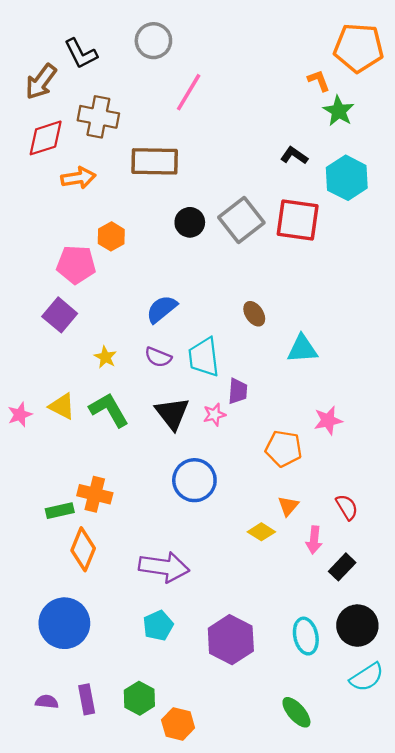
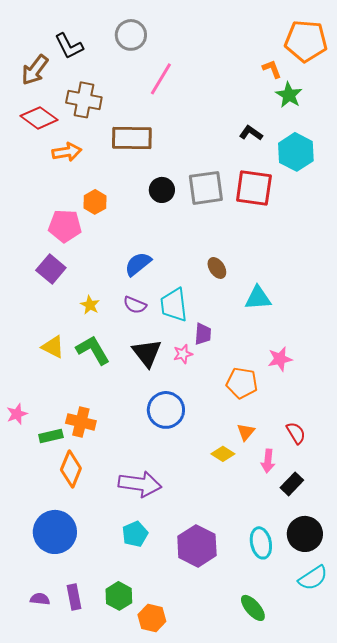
red diamond: (46, 138) -> (39, 118), turned 54
gray square: (241, 220) -> (206, 188), turned 30
pink star: (20, 415) -> (17, 414), moved

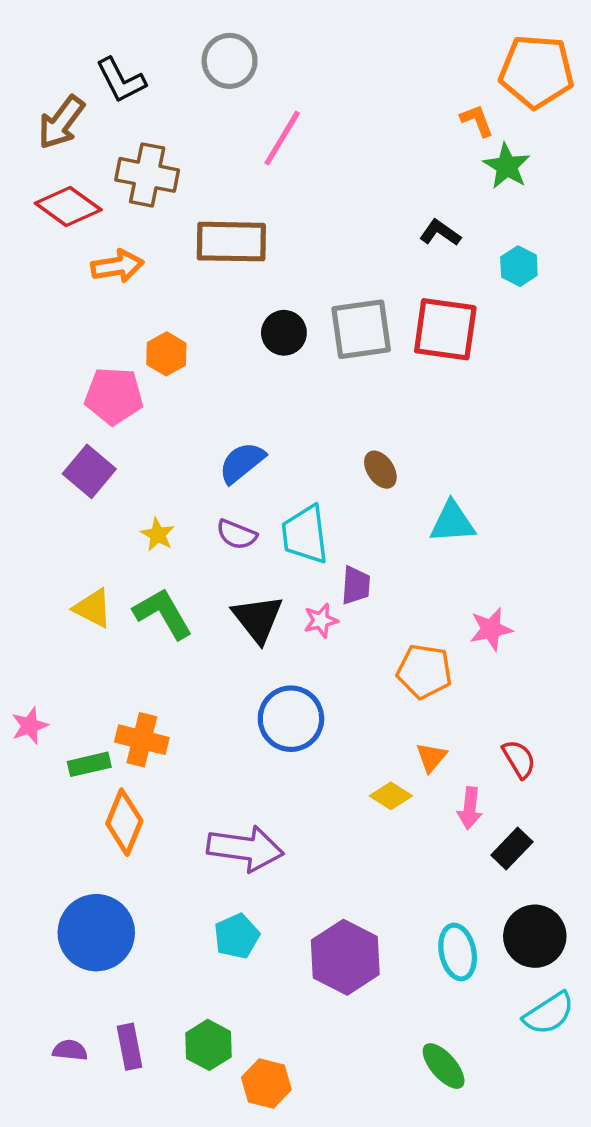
cyan hexagon: (296, 152) -> (519, 266), size x0.6

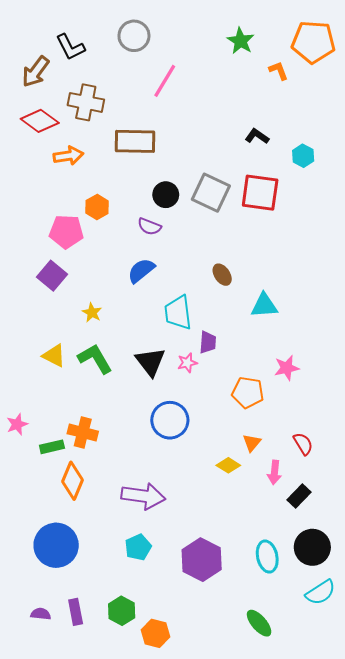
green star: (507, 166) -> (241, 41), moved
gray square: (361, 329) -> (211, 193), turned 33
purple semicircle: (237, 535) -> (149, 226), moved

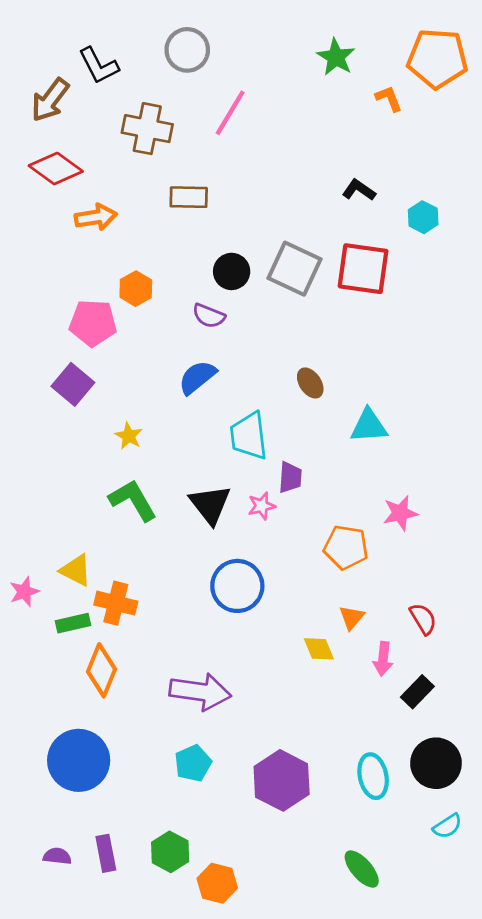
brown cross: (86, 102) -> (147, 129), moved
brown rectangle: (135, 141) -> (189, 197), size x0.7
yellow triangle: (54, 356) -> (76, 570), moved
yellow diamond: (228, 465) -> (319, 649), turned 35
cyan semicircle: (321, 592) -> (447, 826), size x0.7

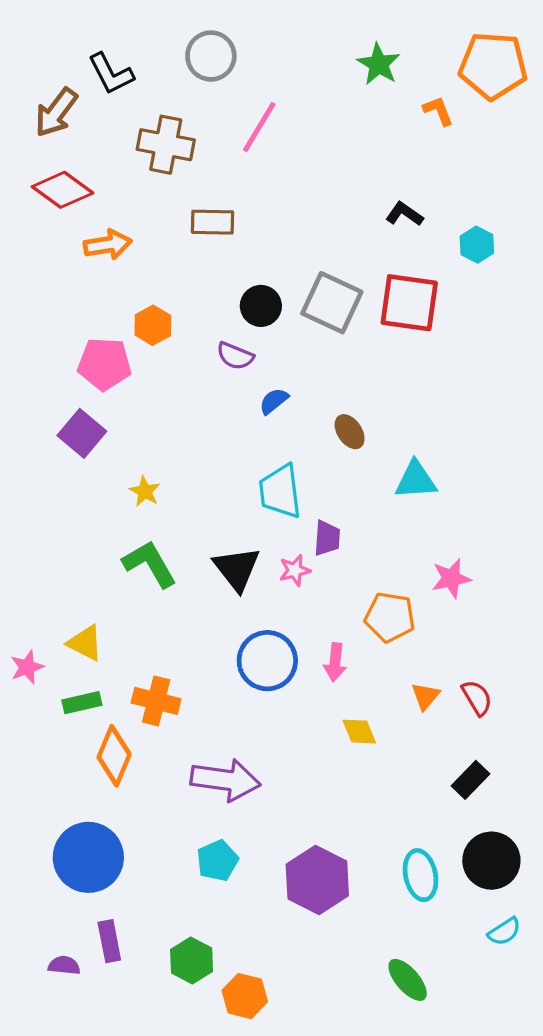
blue semicircle: (197, 377) -> (274, 401), moved, size x0.7
orange cross: (116, 603) -> (156, 701), moved
orange triangle: (352, 617) -> (425, 696), moved
pink arrow: (383, 659) -> (335, 662), moved
purple rectangle: (106, 853) -> (109, 941), moved

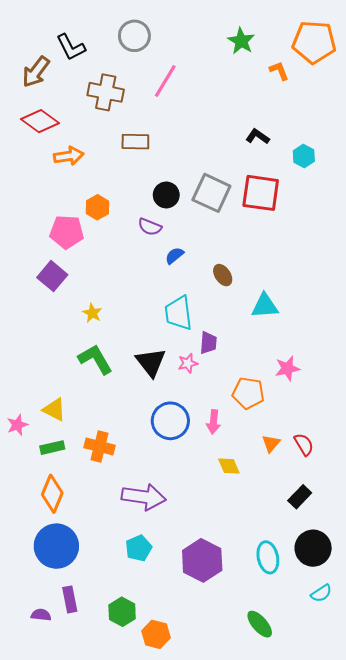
orange diamond: (114, 756) -> (52, 494), moved

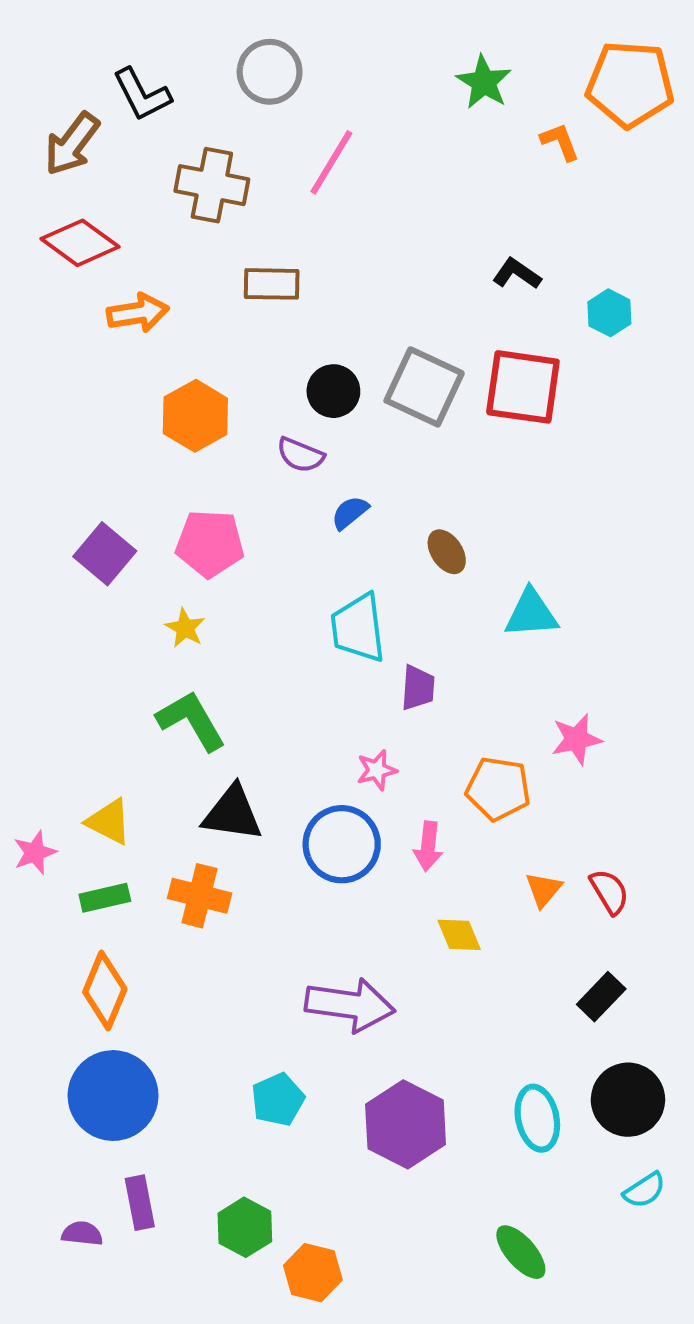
orange hexagon: (97, 207) -> (195, 416), size x1.4
pink pentagon: (67, 232) -> (210, 543), moved
black triangle: (151, 362) -> (232, 813), moved, turned -44
pink star: (188, 363) -> (377, 770), moved
purple arrow: (144, 497) -> (350, 1005), moved

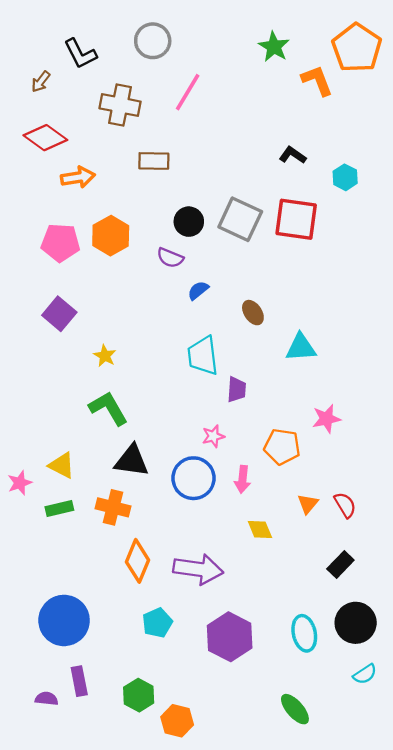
orange pentagon: (630, 84) -> (357, 48), turned 30
orange L-shape: (560, 142) -> (317, 80), size x1.4
brown arrow: (72, 144) -> (41, 82), size x0.6
pink pentagon: (210, 543) -> (61, 243), moved
orange diamond: (105, 990) -> (137, 561), moved

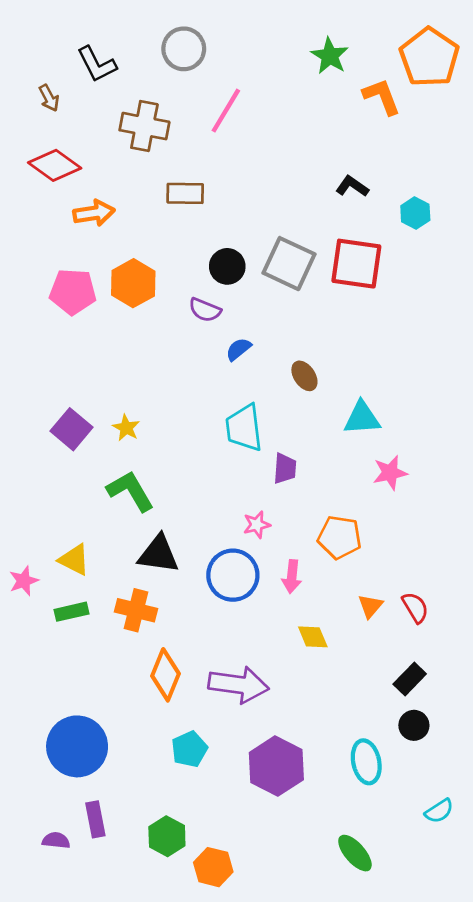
brown arrow: (41, 82) -> (49, 98), turned -65
purple square: (59, 314) -> (71, 429), moved
pink star: (326, 419) -> (390, 473), moved
black circle: (356, 623) -> (414, 725), moved, size x0.6

